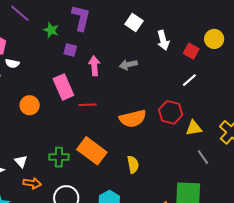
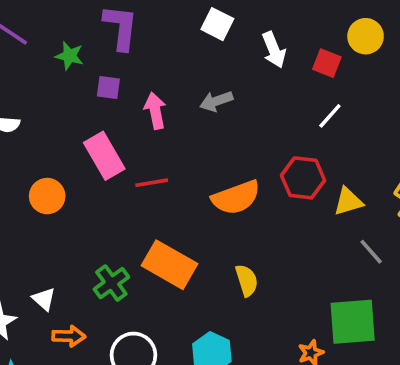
green cross: (59, 157) -> (111, 283), turned -30

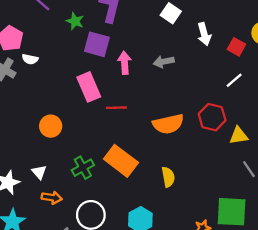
purple square: (108, 87) -> (97, 44), size x1.6
orange circle: (47, 196) -> (51, 126), moved

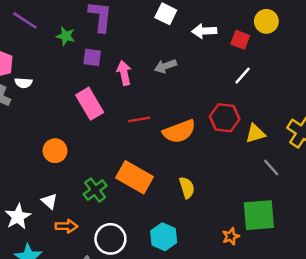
white arrow: (204, 34) -> (204, 31), turned 110
purple square: (97, 44) -> (92, 57), size x0.7
red line: (116, 108) -> (139, 119), moved

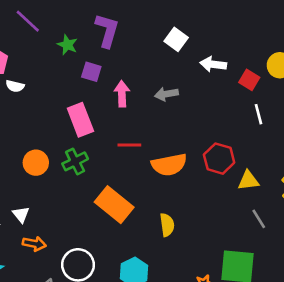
white line: (243, 76) -> (259, 114), moved, turned -66
green cross: (95, 190) -> (75, 161), moved

